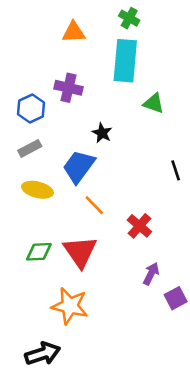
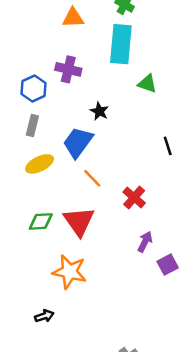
gray rectangle: (30, 148) -> (32, 126), turned -48
yellow ellipse: (37, 190) -> (40, 164), turned -40
black arrow: (43, 354) -> (44, 316), size x0.6

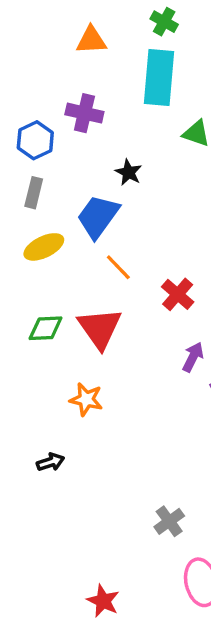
orange star: (69, 272) -> (86, 399), size x0.7

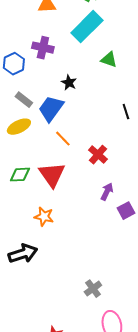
cyan rectangle: (159, 78) -> (87, 27), turned 40
gray rectangle: (34, 193) -> (24, 100), moved, turned -66
black arrow: (51, 462) -> (23, 254), size x1.8

